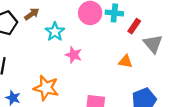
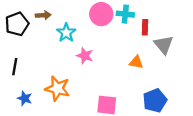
brown arrow: (32, 14) -> (43, 15), turned 32
red rectangle: (134, 26) -> (145, 27), turned -32

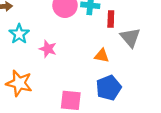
cyan star: (66, 33) -> (19, 34), moved
blue pentagon: (155, 101) -> (109, 88), moved

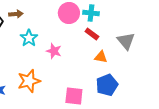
red rectangle: (111, 19) -> (92, 34), moved, turned -56
orange star: (19, 83) -> (29, 81), turned -30

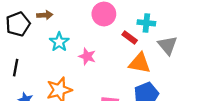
cyan cross: (91, 13) -> (146, 23), moved
orange triangle: (101, 57) -> (140, 63), size x1.5

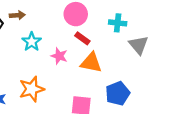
red rectangle: (130, 37) -> (82, 38), moved
orange triangle: (140, 63) -> (91, 63), moved

